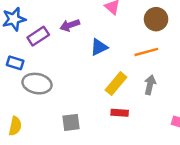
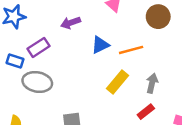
purple rectangle: (38, 36) -> (38, 47), moved
orange line: (146, 52) -> (131, 50), moved
red rectangle: (120, 113) -> (146, 112), moved, turned -42

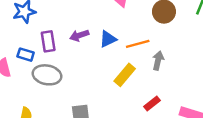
purple arrow: (71, 23) -> (79, 35), moved
purple rectangle: (38, 47) -> (48, 41), turned -66
gray arrow: (152, 83) -> (158, 61), moved

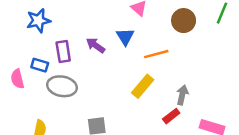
purple arrow: (79, 35) -> (95, 45), turned 54
blue triangle: (108, 39) -> (125, 37), moved, turned -36
gray arrow: (158, 61) -> (182, 95), moved

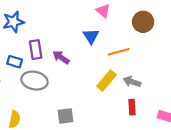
purple arrow: (95, 45) -> (61, 57), moved
gray arrow: (182, 95) -> (132, 82), moved, turned -84
red rectangle: (171, 116) -> (132, 107), turned -56

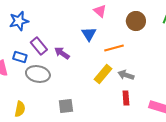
purple rectangle: (36, 50) -> (39, 46), turned -30

